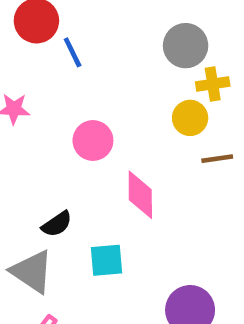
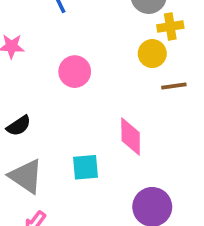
pink diamond: (140, 195) -> (131, 137), moved
black semicircle: (57, 224) -> (19, 126), moved

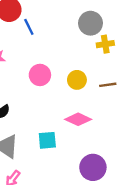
yellow circle: (152, 54) -> (77, 80), moved
pink diamond: (131, 137) -> (78, 119), turned -65

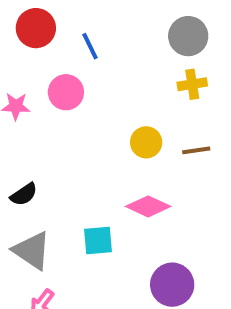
gray circle: (90, 23) -> (188, 36), moved
blue line: (29, 27) -> (90, 46), moved
pink circle: (40, 75) -> (66, 92), moved

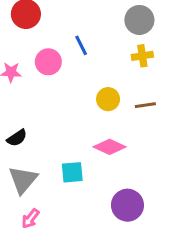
blue line: (90, 46) -> (81, 45), moved
gray triangle: (32, 251) -> (23, 180), turned 36

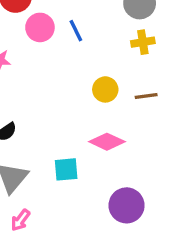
pink circle: (48, 62) -> (40, 27), moved

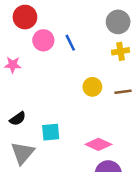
pink diamond: (107, 142) -> (98, 144), moved
cyan square: (66, 169) -> (51, 132), moved

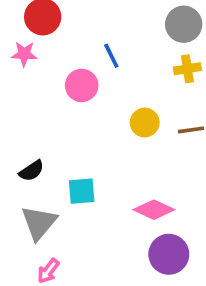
pink circle: (43, 40) -> (82, 85), moved
pink star: (13, 65) -> (24, 54), moved

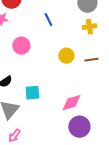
pink circle: (82, 85) -> (21, 46), moved
pink diamond: (154, 210) -> (71, 103), turned -40

